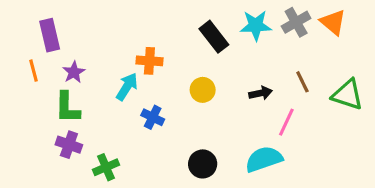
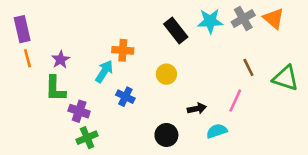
purple rectangle: (50, 35) -> (22, 29), moved
black arrow: (261, 93) -> (197, 109), moved
purple cross: (69, 145) -> (79, 111), moved
cyan semicircle: (264, 159) -> (217, 131), size x0.7

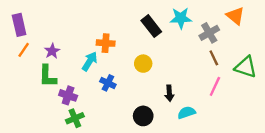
gray cross: (243, 19) -> (209, 33), moved
orange line: (27, 58) -> (24, 50), turned 49
pink line: (235, 101) -> (215, 86), moved
black arrow: (197, 109) -> (169, 93), turned 98

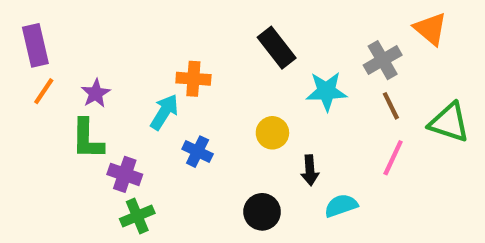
cyan star: (181, 18) -> (326, 91), moved
yellow circle: (143, 64) -> (272, 133), moved

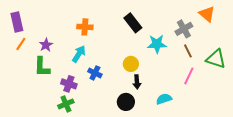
orange cross: (193, 79) -> (85, 27), moved
black arrow: (310, 170) -> (137, 82), moved
purple cross: (125, 174) -> (69, 84), moved

